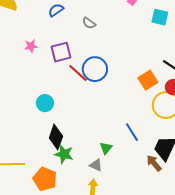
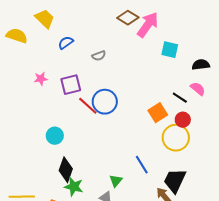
gray semicircle: (89, 23) -> (99, 56), turned -56

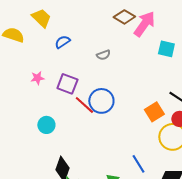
gray semicircle: (99, 56) -> (103, 55), moved
purple square: (71, 85) -> (67, 84), turned 35
cyan circle: (55, 136) -> (46, 125), moved

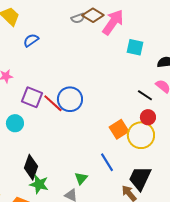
gray semicircle: (103, 55) -> (78, 18), moved
purple square: (67, 84) -> (32, 97), moved
orange square: (154, 112) -> (119, 129), moved

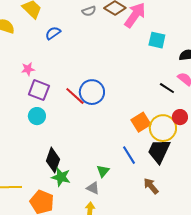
gray semicircle: (78, 18) -> (89, 11), moved
purple square: (32, 97) -> (39, 90), moved
red circle: (148, 117) -> (180, 117), moved
black trapezoid: (140, 178) -> (159, 151), moved

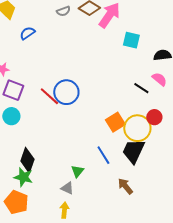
green star: (61, 177) -> (23, 177), moved

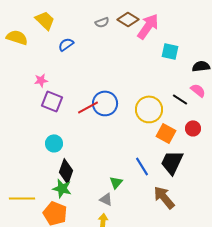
red line: (49, 96) -> (88, 107), turned -70
cyan circle: (11, 116) -> (54, 143), moved
orange square: (115, 122) -> (166, 133), moved, turned -30
yellow circle: (137, 128) -> (149, 109), moved
brown arrow: (125, 186) -> (164, 197), size x1.4

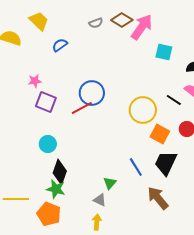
blue circle: (105, 103) -> (92, 93), moved

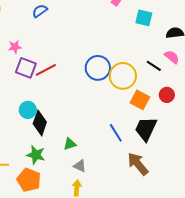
blue circle: (92, 93) -> (98, 68), moved
red line: (82, 108) -> (46, 70), moved
black diamond: (60, 172) -> (40, 123), moved
green triangle: (110, 183) -> (70, 144), moved, turned 32

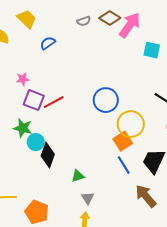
yellow circle: (123, 76) -> (131, 124), moved
orange square: (140, 100) -> (123, 141), moved, turned 30
green star: (36, 155) -> (23, 128), moved
gray triangle: (80, 166) -> (88, 198), turned 32

